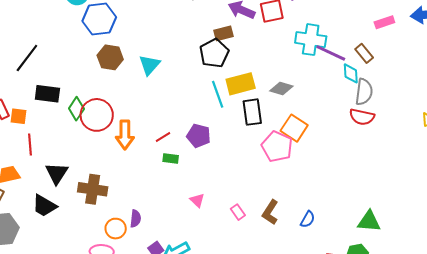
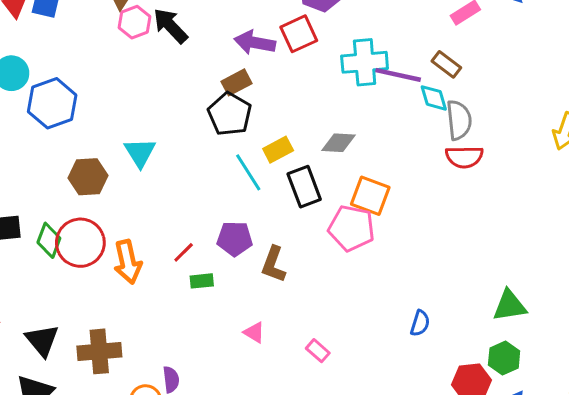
brown hexagon: (110, 57) -> (88, 177), moved
yellow rectangle: (241, 84) -> (278, 150), size x0.7
pink rectangle: (238, 212) -> (318, 351), moved
brown L-shape: (270, 212) -> (274, 264), moved

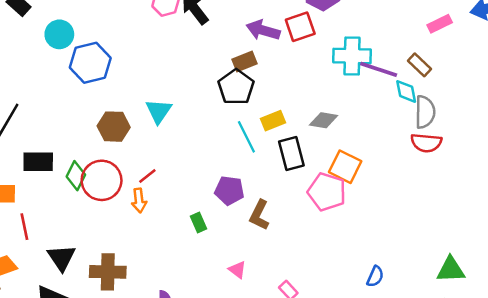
red line: (184, 252) -> (147, 176), moved
orange arrow: (128, 262) -> (139, 200), size x0.7
green rectangle: (202, 281) -> (199, 222), turned 66

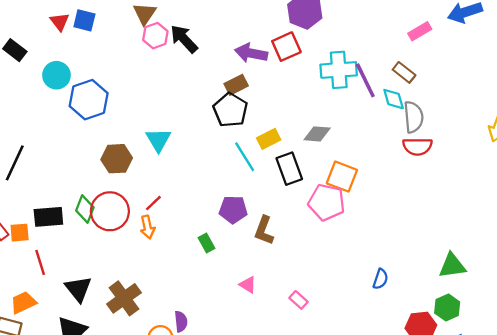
purple line: (379, 69) -> (365, 80), turned 51
black rectangle: (38, 162) -> (48, 217), moved
brown cross: (108, 272) -> (124, 298), turned -32

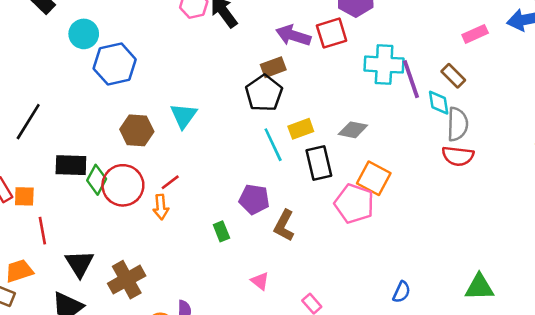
black rectangle: (48, 217) -> (71, 165), moved

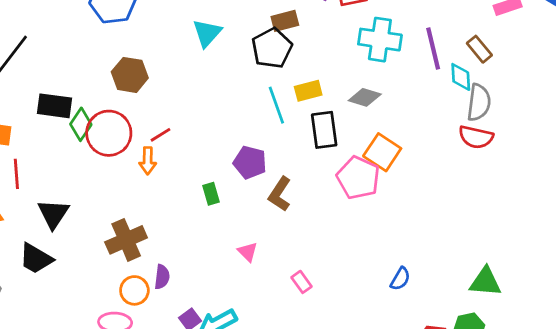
cyan cross: (384, 65) -> (380, 40), moved
cyan triangle: (184, 116) -> (207, 33), moved
brown cross: (127, 280) -> (126, 240), moved

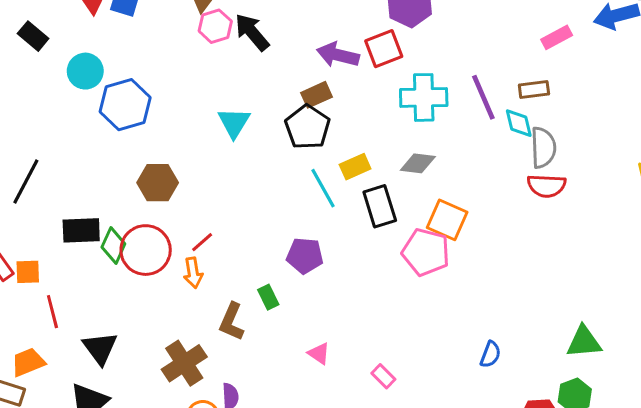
brown rectangle: (479, 49) -> (534, 89), turned -48
brown L-shape: (280, 194) -> (232, 322), moved

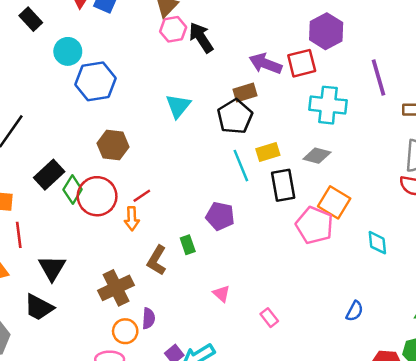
purple line: (483, 97) -> (378, 77), moved
cyan diamond: (519, 123) -> (377, 243), moved
black rectangle: (81, 230) -> (49, 175), turned -48

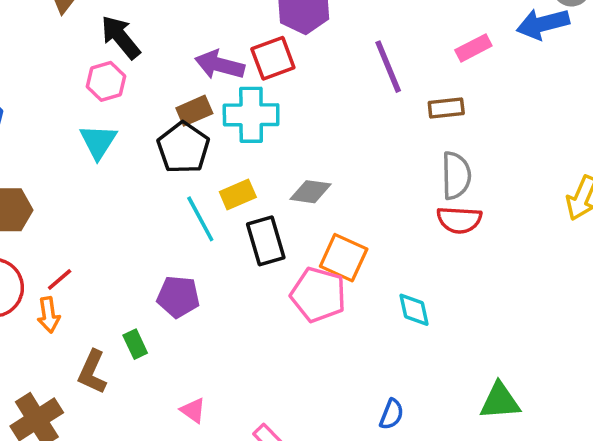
pink hexagon: (173, 29) -> (106, 81), moved
cyan cross: (328, 105) -> (251, 115), moved

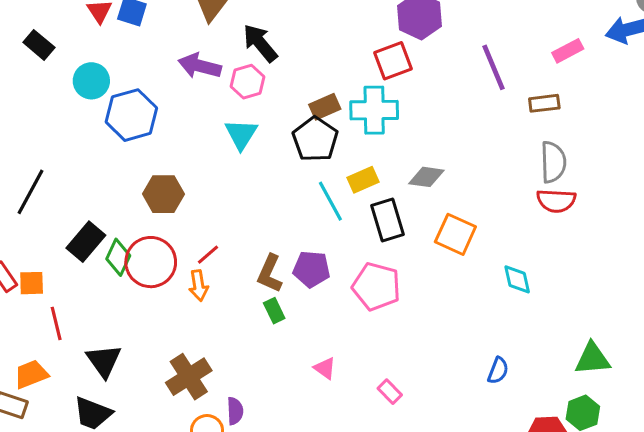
purple arrow: (220, 65) -> (200, 66), moved
pink pentagon: (318, 295) -> (376, 286), moved
brown L-shape: (92, 372) -> (270, 273), moved

